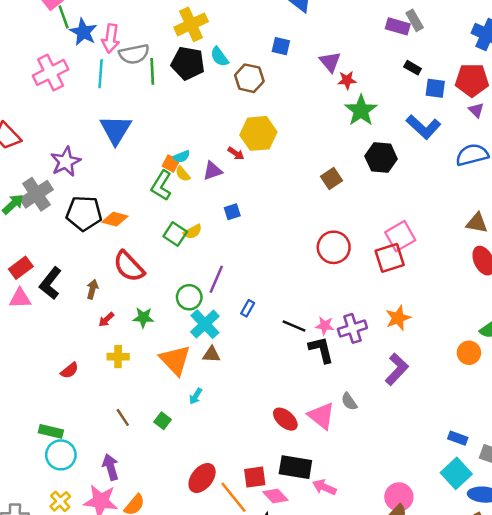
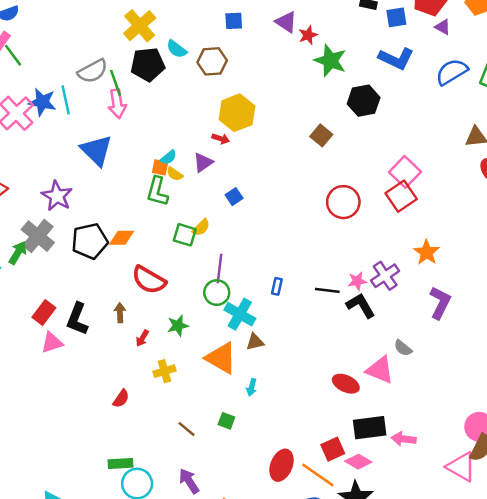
blue star: (83, 32) -> (42, 102), moved
pink arrow: (111, 38) -> (117, 104), moved
purple line: (216, 279) -> (220, 268), moved

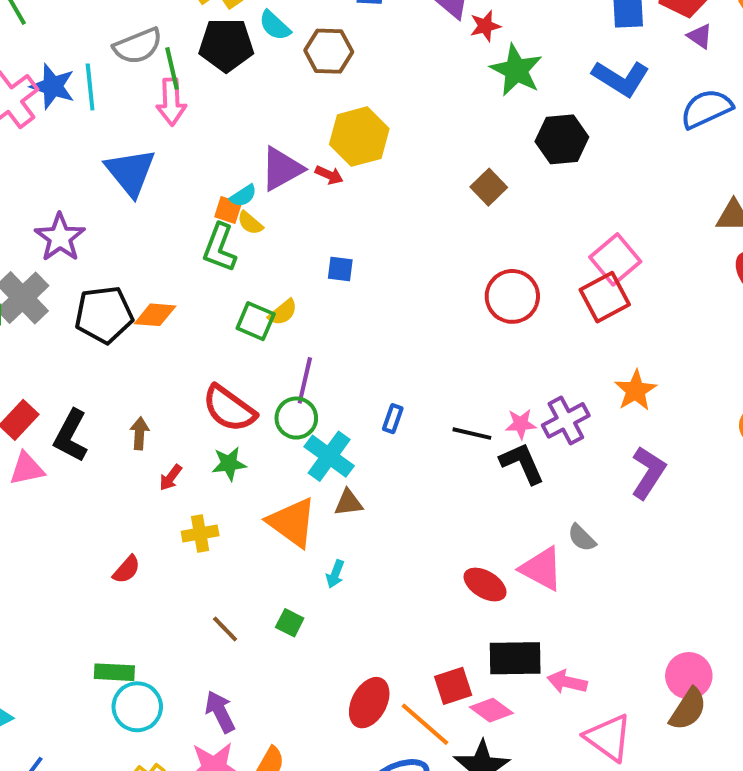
purple triangle: (203, 162) -> (282, 169), moved, size x1.4
blue square: (234, 197) -> (340, 269), turned 35
red semicircle: (149, 280) -> (229, 409), moved
pink triangle: (461, 467) -> (608, 738), moved

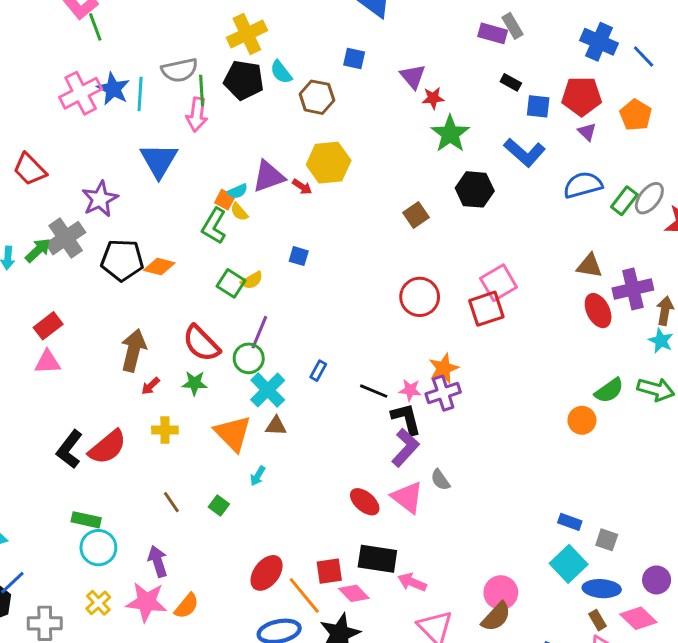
orange star: (636, 390) -> (444, 368), moved
brown arrow: (140, 433) -> (133, 350), size x1.8
black L-shape: (71, 436) -> (69, 449), moved
purple L-shape: (648, 473) -> (405, 448), moved
red semicircle: (127, 569) -> (107, 447), size x1.8

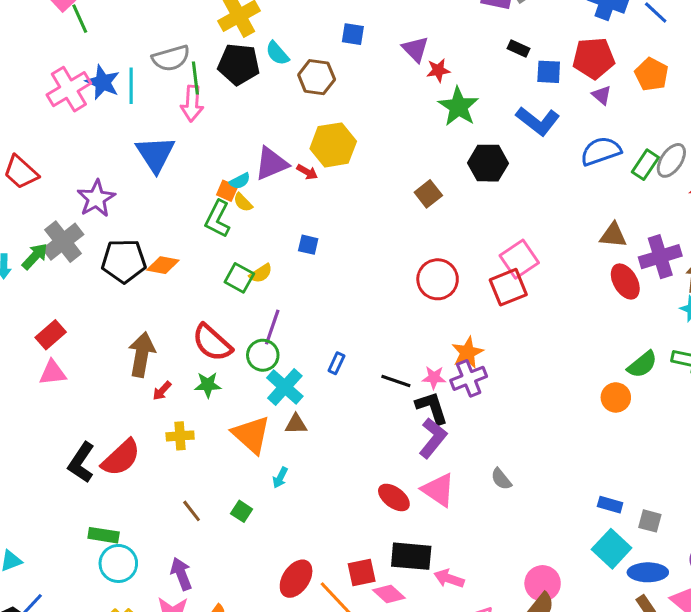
gray semicircle: (440, 480) -> (501, 479), moved

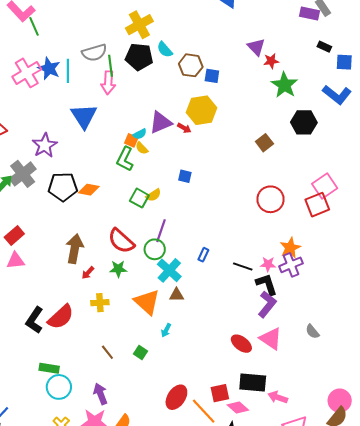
blue square: (353, 34) -> (212, 76), moved

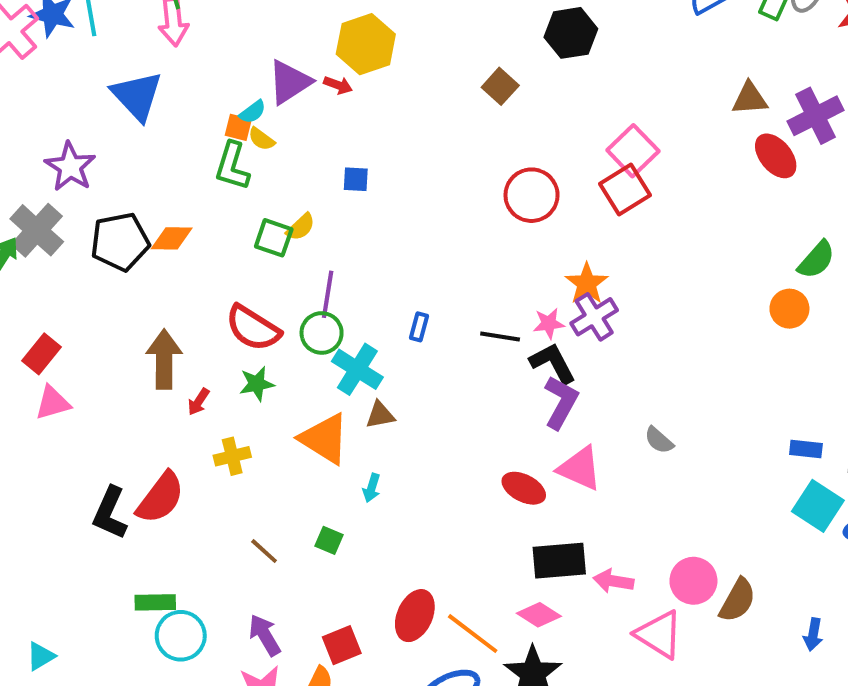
red square: (220, 393) -> (342, 645), moved
pink circle: (340, 401) -> (693, 581), moved

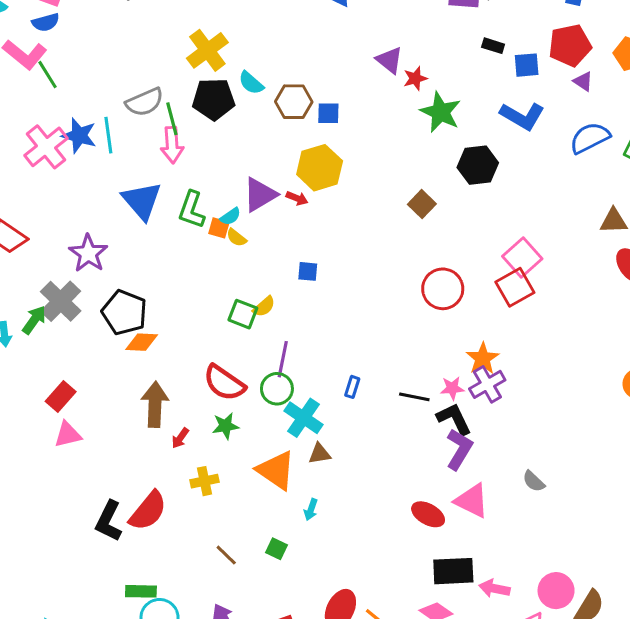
green L-shape: (232, 166) -> (192, 210), moved
orange diamond: (172, 238) -> (142, 342), moved
black pentagon: (120, 242) -> (124, 313), turned 30

